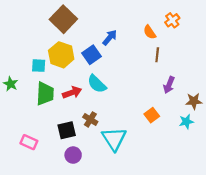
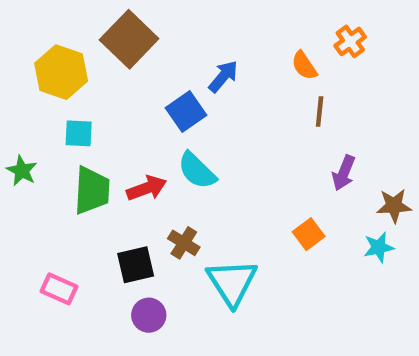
yellow hexagon: (61, 55) -> (61, 72), moved

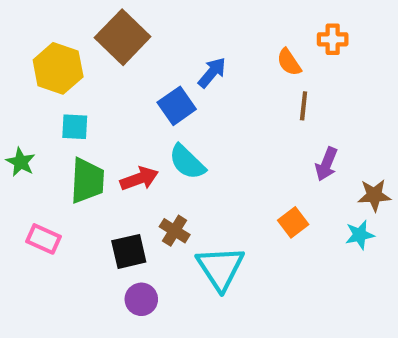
orange cross: (350, 41) -> (333, 39), turned 36
pink rectangle: (59, 289) -> (44, 239), moved

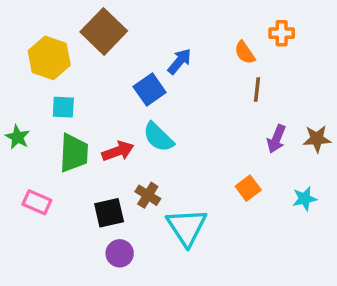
brown star: (374, 195) -> (317, 139), moved

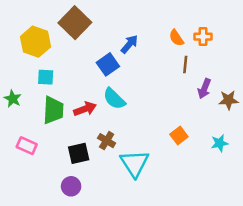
orange cross: (282, 33) -> (203, 37), moved
purple arrow: (276, 139) -> (204, 89), moved
purple circle: (120, 253) -> (71, 186), moved

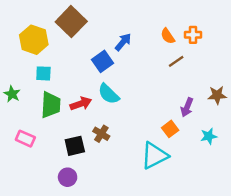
brown line: (185, 64) -> (176, 61), turned 49
purple arrow: (204, 89) -> (187, 107), moved
cyan triangle: (135, 163) -> (154, 155), moved, turned 36

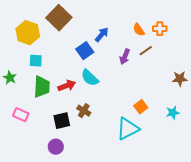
purple arrow: (187, 107) -> (125, 57), moved

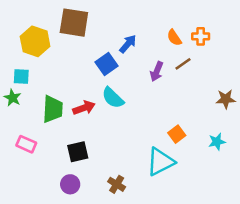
brown square: (59, 18) -> (74, 23), turned -35
cyan square: (36, 61) -> (21, 76), moved
brown cross: (84, 111) -> (117, 184), moved

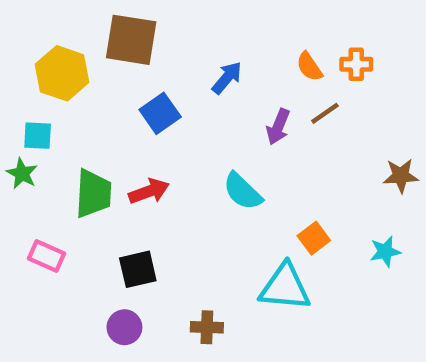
blue square: (107, 64) -> (160, 113), moved
cyan semicircle: (113, 98) -> (243, 191), moved
cyan triangle: (160, 162) -> (285, 287), turned 32
brown cross: (117, 184) -> (207, 327), turned -30

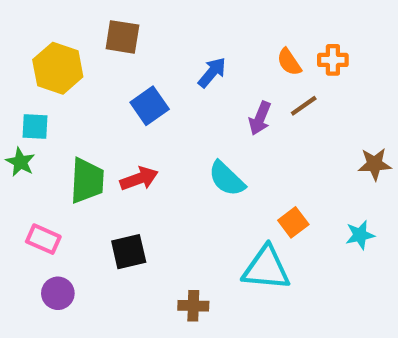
brown square: (131, 40) -> (122, 37), size x0.7
purple circle: (124, 327) -> (58, 293), moved

